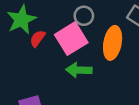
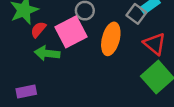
green arrow: (79, 70) -> (47, 53), moved

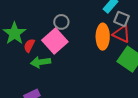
gray square: (136, 14) -> (121, 19), moved
orange ellipse: (111, 39) -> (103, 37), moved

